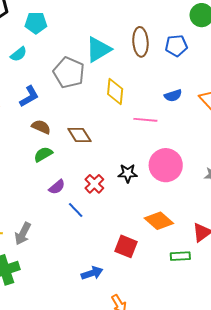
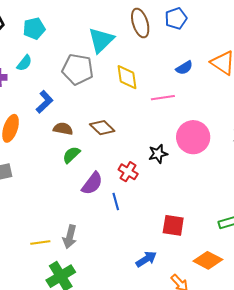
purple semicircle: (57, 187) -> (92, 183), size x1.4
blue line: (76, 210) -> (116, 202), turned 42
orange diamond: (159, 221) -> (208, 260), moved

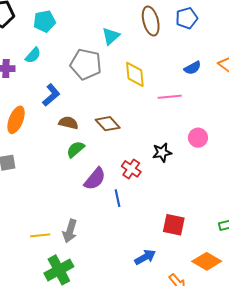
cyan triangle: (101, 40) -> (111, 36), size x0.7
pink circle: (193, 137) -> (198, 138), size x0.6

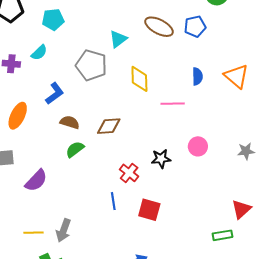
brown ellipse: (151, 21) -> (159, 27), turned -52
blue semicircle: (192, 68) -> (197, 76), turned -66
brown diamond: (108, 124) -> (109, 126), turned -55
purple semicircle: (95, 179) -> (36, 181), moved
red square: (174, 225) -> (149, 210), moved

